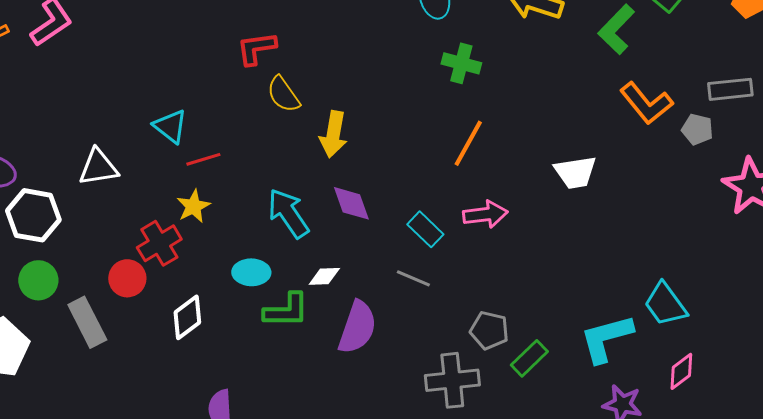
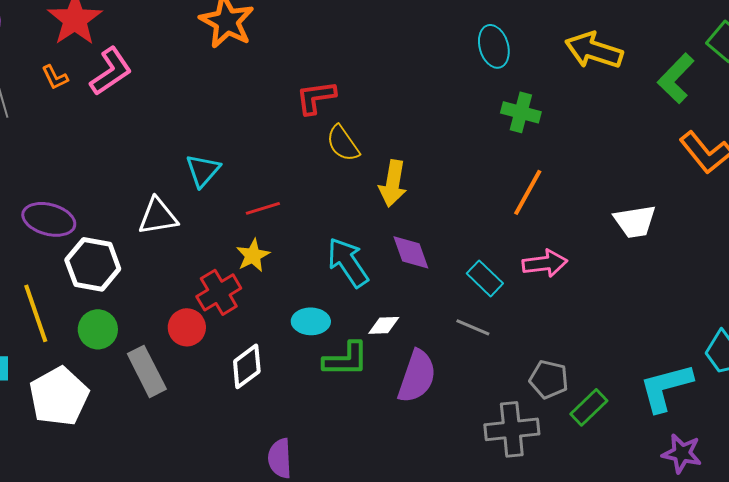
cyan triangle: (170, 126) -> (203, 170), moved, turned 33

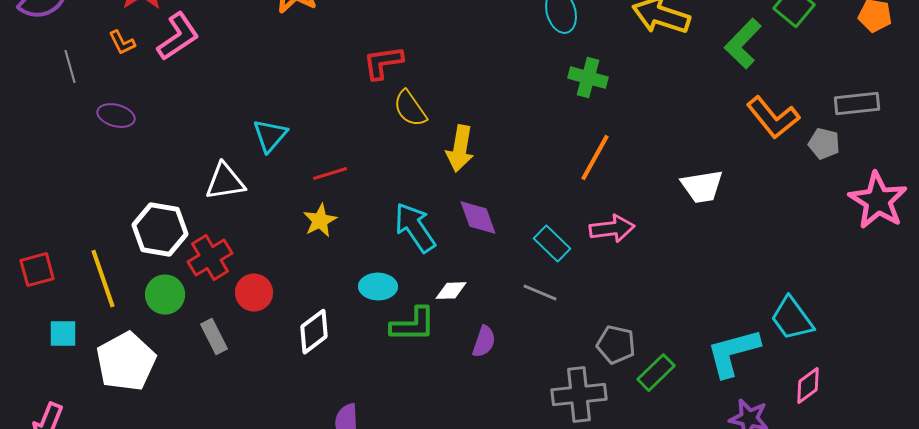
purple ellipse: (49, 219) -> (116, 116), moved, size x0.7
red cross: (219, 292) -> (210, 258), moved
gray rectangle: (147, 371) -> (214, 337), size x0.7
purple semicircle: (417, 376) -> (484, 342), size x0.6

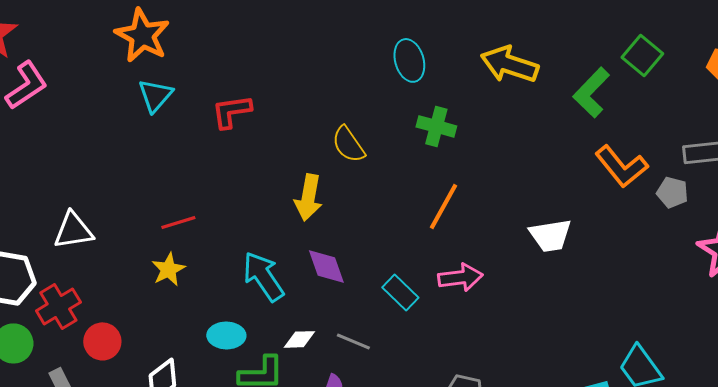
yellow semicircle: (410, 109) -> (348, 144), moved
cyan triangle: (270, 136) -> (155, 95), moved
gray line: (540, 293) -> (353, 341), moved

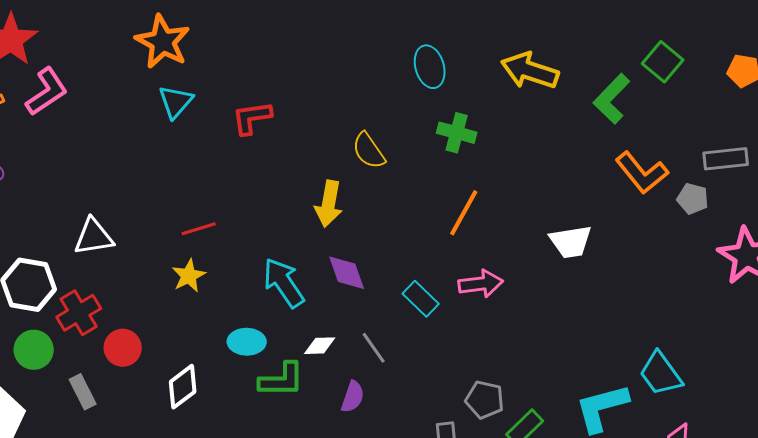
gray line: (353, 341) -> (374, 348), turned 32

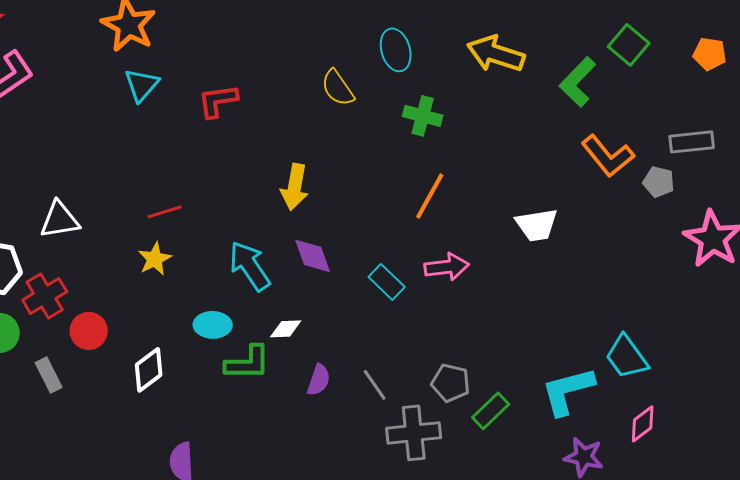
yellow semicircle: (369, 151) -> (338, 88), moved
gray line: (374, 348) -> (375, 385), moved

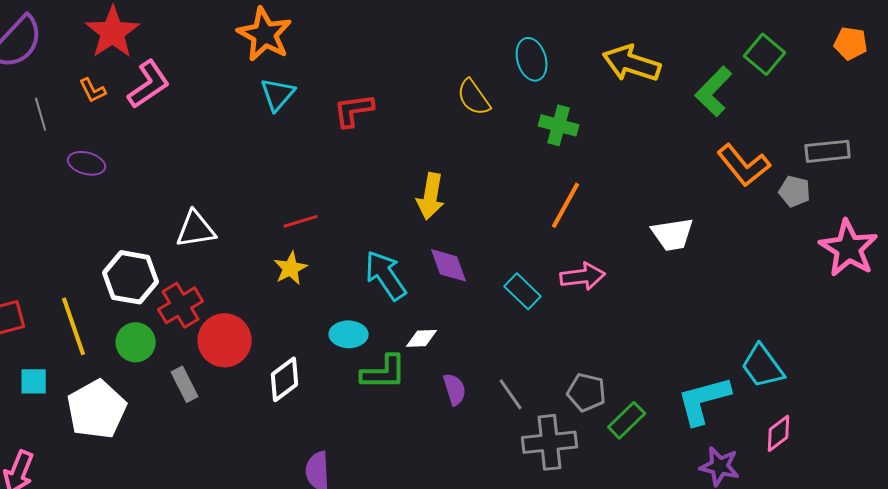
orange pentagon: (710, 54) -> (851, 43), moved
red circle: (89, 331) -> (225, 340), size x1.4
purple semicircle: (319, 380) -> (455, 389), turned -36

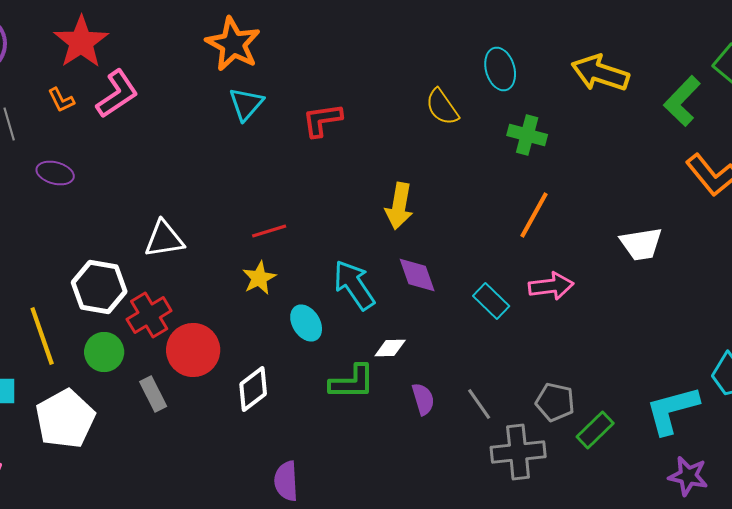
cyan ellipse: (349, 334) -> (306, 323), moved, turned 57

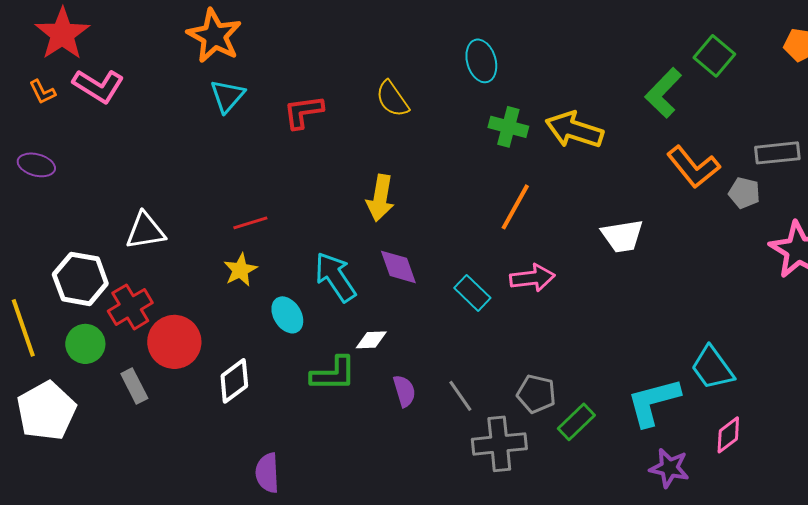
yellow arrow: (600, 73) -> (574, 130), moved
pink L-shape: (117, 94) -> (98, 86), turned 66
yellow semicircle: (442, 107) -> (392, 99), moved

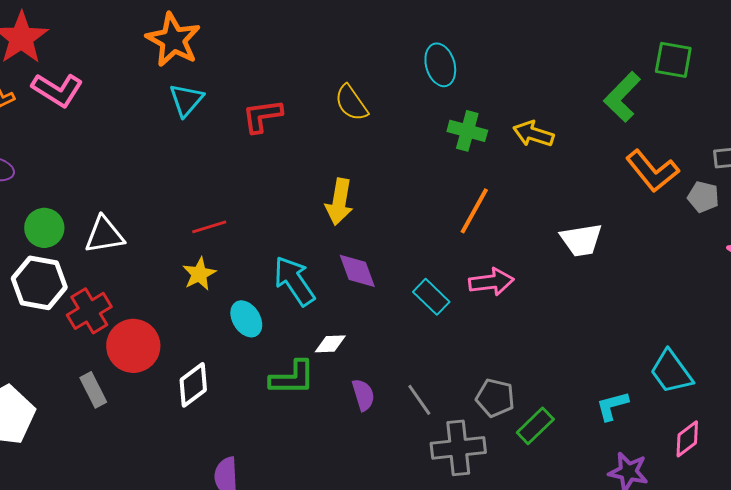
green square: (714, 56) -> (673, 60), turned -30
yellow arrow: (574, 130) -> (533, 134), size x0.7
green circle: (85, 344) -> (44, 228), moved
cyan L-shape: (653, 402) -> (612, 406), size x0.6

